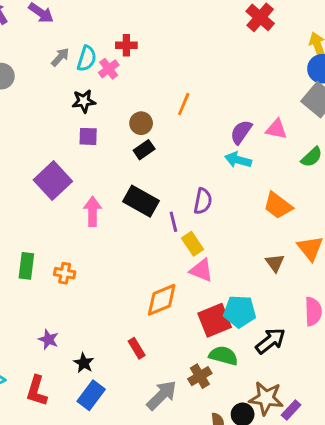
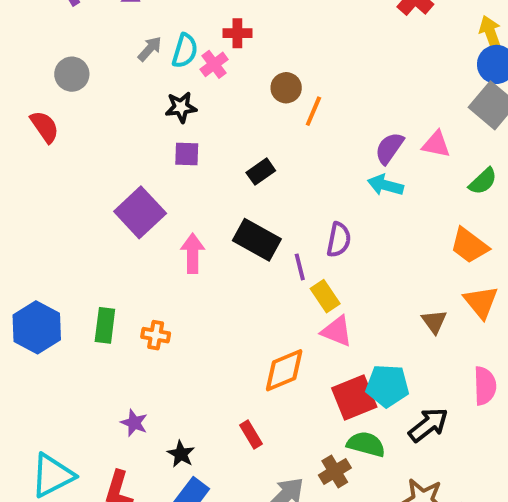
brown circle: (141, 123) -> (286, 88), moved
orange trapezoid: (278, 206) -> (469, 246), moved

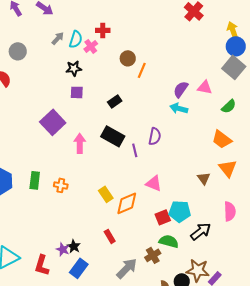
yellow rectangle: (325, 296) -> (106, 194), moved
red square: (354, 397) -> (163, 217), size x0.7
purple star: (134, 423) -> (63, 249), moved

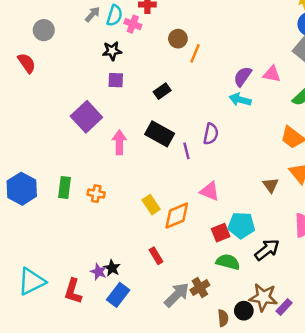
pink cross: (91, 46) -> (133, 24), turned -32
brown cross: (153, 255) -> (200, 288), moved

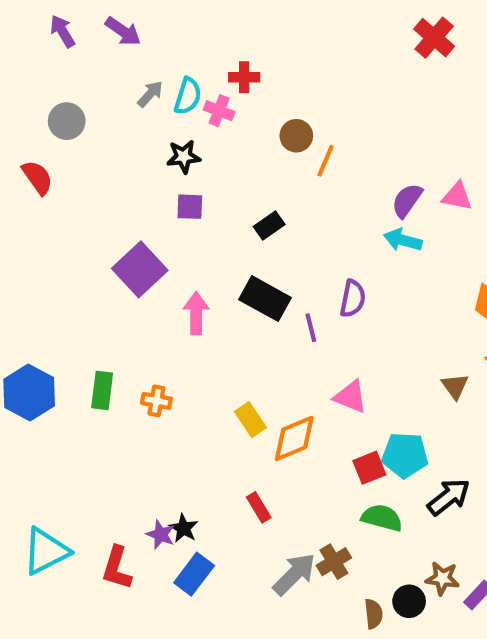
brown star: (263, 297) -> (442, 578), size x0.7

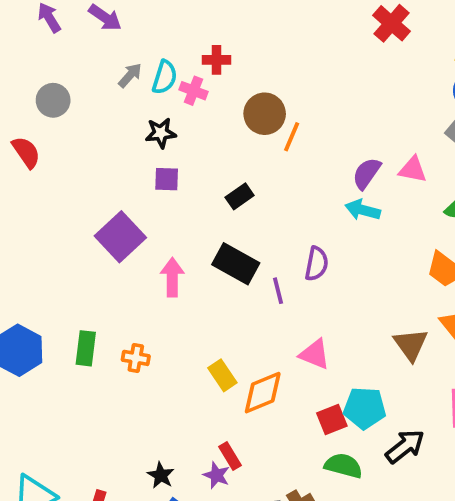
brown circle: (296, 136) -> (265, 114), size x1.4
brown triangle: (455, 386) -> (411, 345), size x1.4
purple star: (161, 534) -> (217, 475), moved

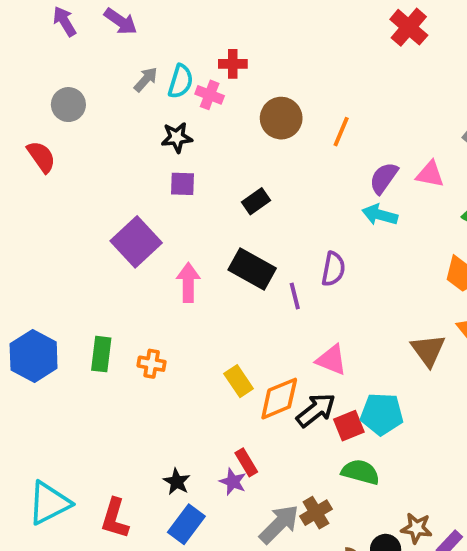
orange line: (292, 137) -> (341, 132), moved
black arrow: (405, 446) -> (316, 410), moved

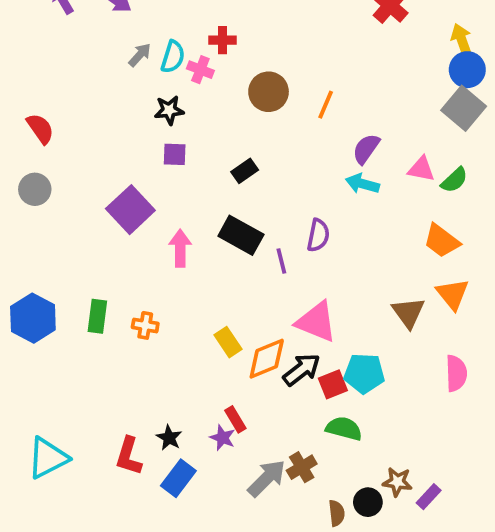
gray circle: (68, 105) -> (35, 189), moved
pink triangle: (430, 174) -> (421, 169), moved
pink triangle: (331, 360) -> (316, 322), size x1.4
red L-shape: (115, 518) -> (129, 456), moved

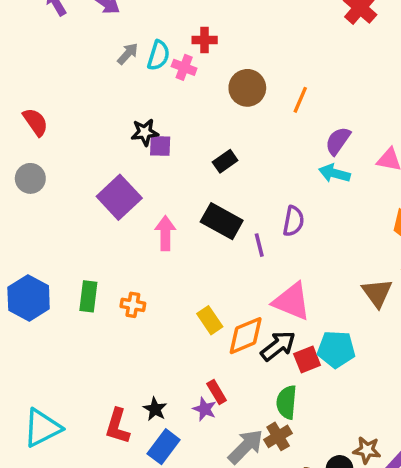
black star: (169, 110) -> (145, 132), moved
green semicircle: (344, 429) -> (287, 402), moved, turned -100

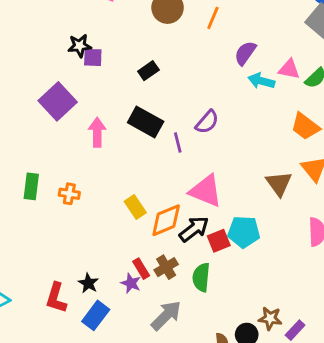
cyan arrow: (334, 173) -> (261, 81), moved
purple semicircle: (293, 221) -> (207, 122), turned 30
brown cross: (278, 436) -> (166, 267), moved

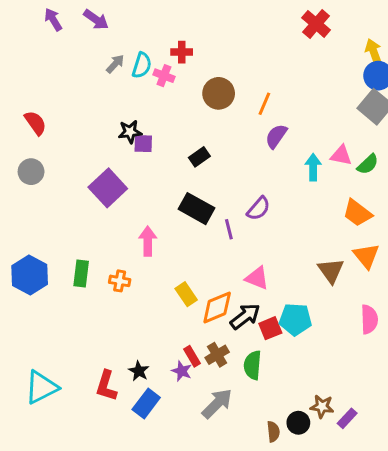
purple semicircle: (245, 53) -> (276, 136), moved
cyan arrow: (261, 81) -> (313, 167), turned 75
pink arrow: (97, 132) -> (148, 241), moved
pink triangle: (206, 191) -> (257, 278), size x0.7

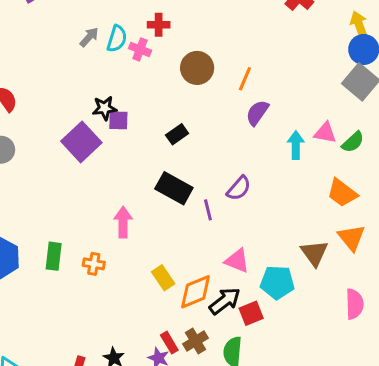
purple square: (108, 188) -> (81, 142), moved
cyan pentagon: (295, 319) -> (277, 282), moved

